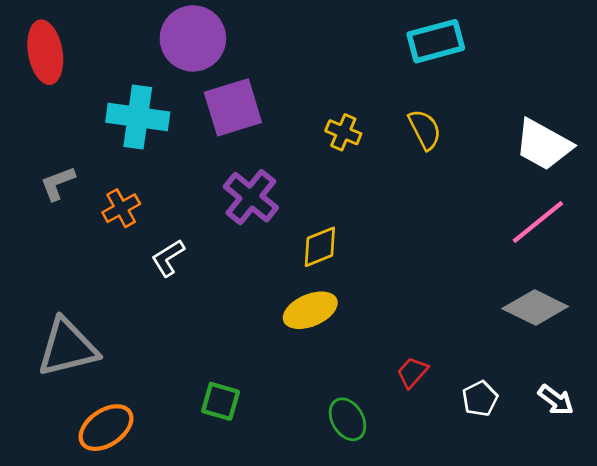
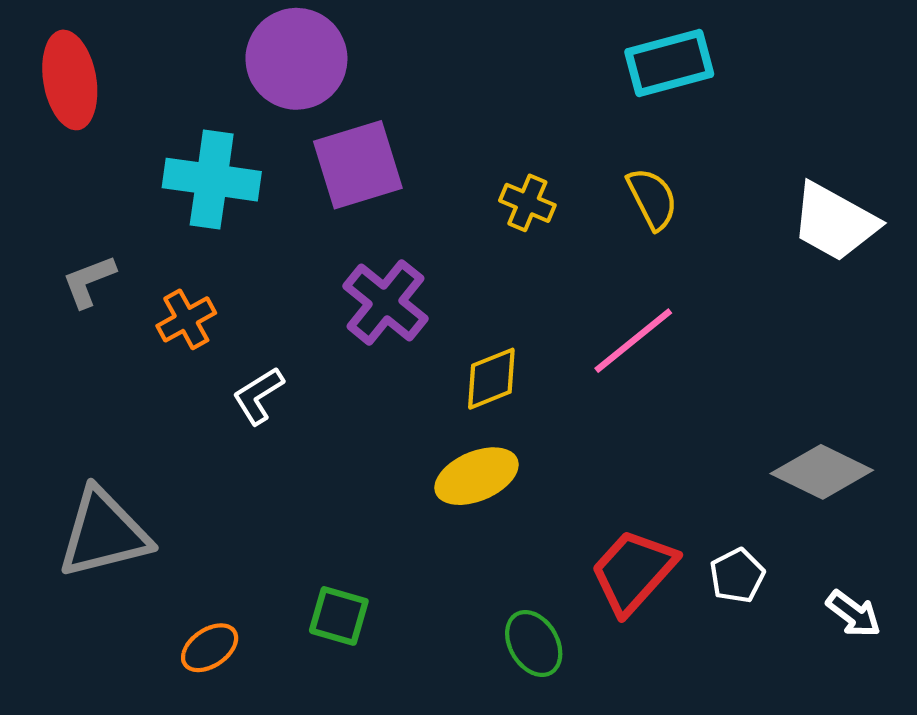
pink line: (538, 222) -> (633, 341), moved
red trapezoid: (412, 372) -> (633, 571), size x1.8
white pentagon: (480, 399) -> (737, 576), moved
orange ellipse: (106, 428) -> (210, 648), moved, size x0.7

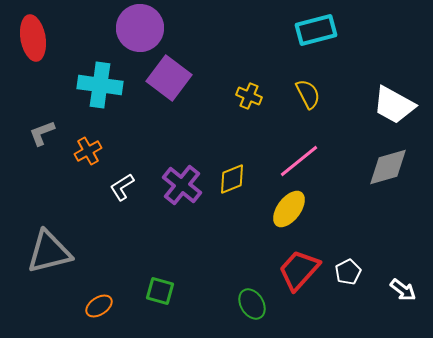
purple square: (358, 165) -> (169, 78), turned -36
purple cross: (385, 302) -> (182, 185), moved
gray diamond: (822, 472) -> (388, 167), moved, turned -42
yellow ellipse: (477, 476) -> (289, 209), moved, turned -30

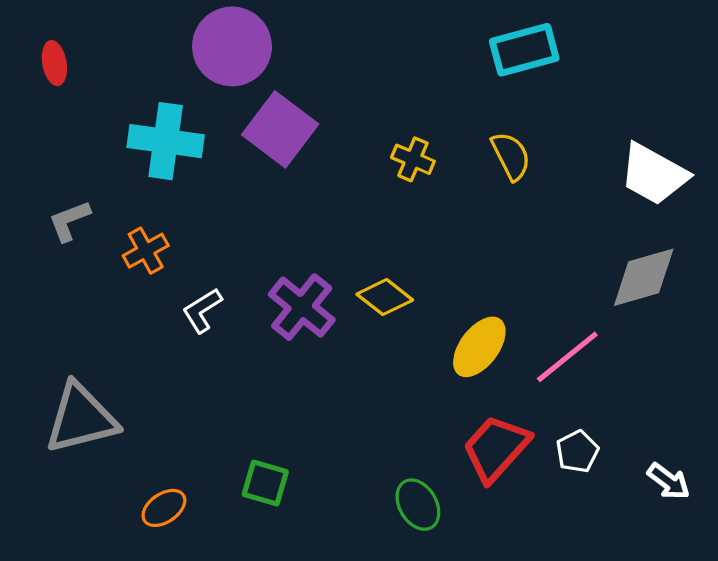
red ellipse: (33, 38) -> (54, 63), size x0.6
pink line: (299, 161) -> (567, 357), moved
yellow diamond: (232, 179) -> (385, 297), turned 60

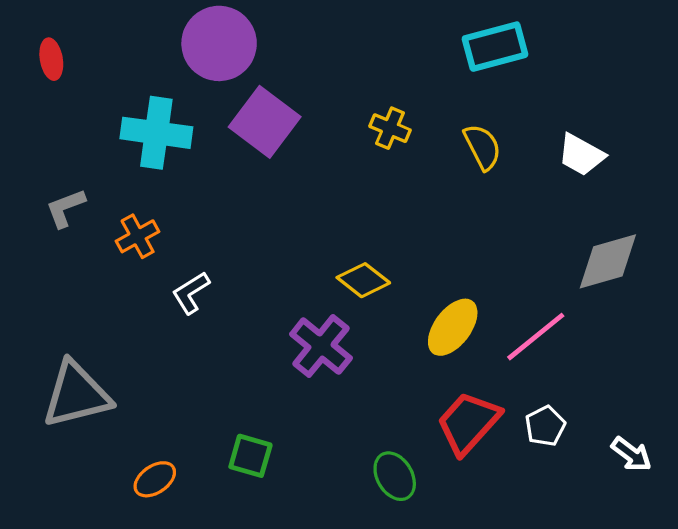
yellow cross: (413, 159) -> (390, 128), moved
white trapezoid: (654, 174) -> (581, 155), moved, size x0.7
purple cross: (302, 307) -> (321, 346), moved

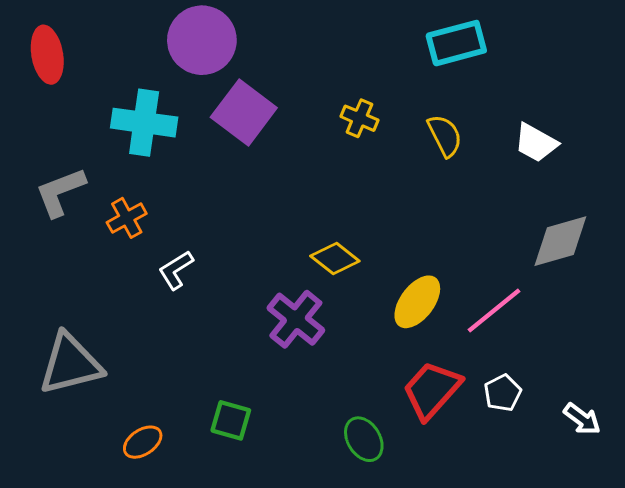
red ellipse: (51, 59) -> (47, 55), size x1.5
gray L-shape: (65, 208) -> (60, 192), size x1.4

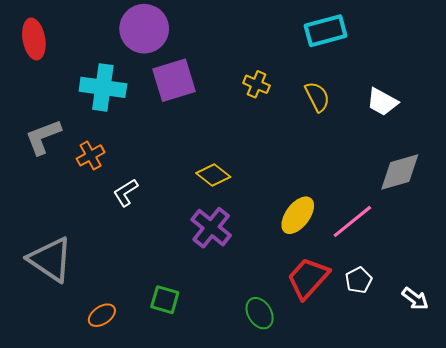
purple square: (244, 112) -> (174, 80), turned 36
yellow diamond: (335, 258) -> (213, 175), moved
gray triangle: (70, 364) -> (50, 260), turned 48

